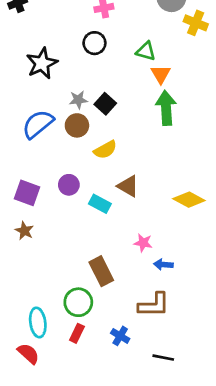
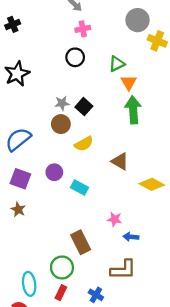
green triangle: (146, 51) -> (117, 64), turned -42
black star: (42, 63) -> (17, 74), moved
blue semicircle: (38, 124) -> (18, 139), moved
brown triangle: (128, 186) -> (120, 161), moved

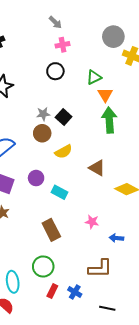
blue arrow: (131, 237) -> (116, 238), moved
brown rectangle: (81, 242) -> (51, 230), moved
red rectangle: (61, 293) -> (52, 291), moved

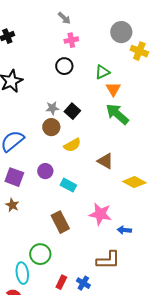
green arrow: (109, 120) -> (117, 114), turned -45
pink star: (92, 222) -> (100, 214), size x1.6
green circle: (43, 267) -> (40, 254), moved

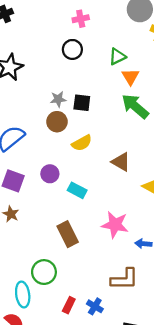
black square: (72, 111) -> (82, 103), turned -35

